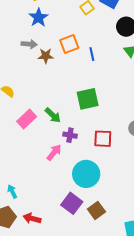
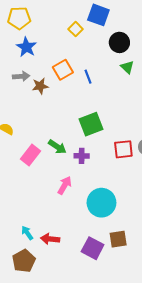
purple cross: (70, 135) -> (82, 156), moved
red square: (103, 139) -> (123, 149), moved
purple square: (72, 203) -> (93, 248), moved
brown square: (96, 210) -> (118, 239), turned 36
red arrow: (32, 218) -> (50, 239), moved

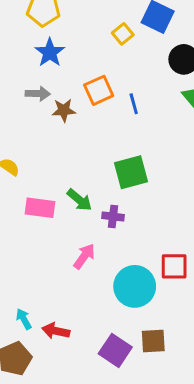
red square: (123, 149) -> (174, 266), moved
pink rectangle: (31, 155) -> (40, 208), turned 54

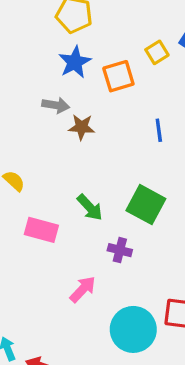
orange square: (99, 90) -> (118, 76), moved
green square: (131, 172) -> (146, 205), turned 36
green arrow: (79, 200) -> (90, 207), moved

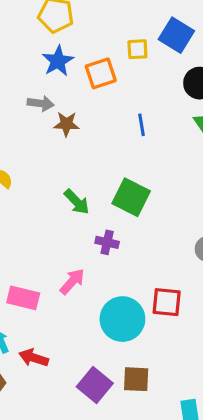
yellow square: (157, 52) -> (137, 49), turned 30
pink rectangle: (41, 230) -> (23, 298), moved

